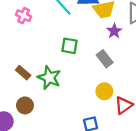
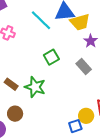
green square: (70, 46) -> (51, 57), turned -35
yellow circle: (104, 91) -> (86, 116), moved

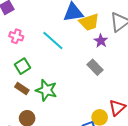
cyan line: (41, 20) -> (53, 40), moved
green square: (51, 57) -> (23, 66), moved

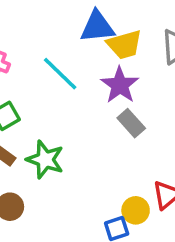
purple star: (101, 41) -> (120, 85), moved, size x1.5

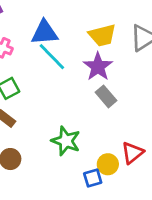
blue triangle: (97, 27) -> (45, 32), moved
green star: (45, 160) -> (66, 141), moved

